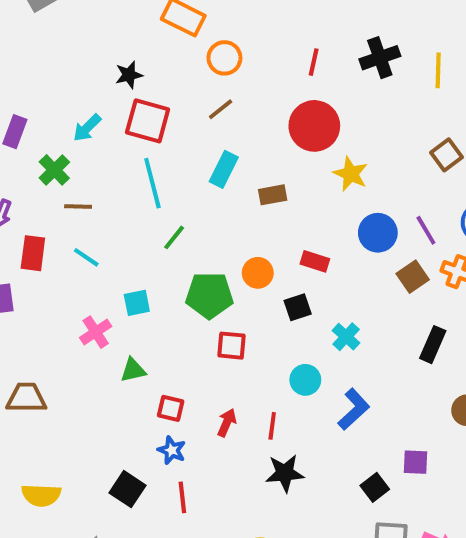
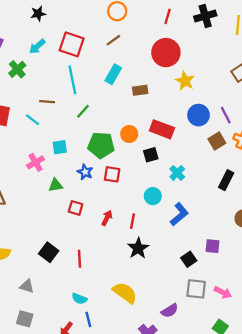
black star: (129, 75) -> (38, 14), moved
brown line: (78, 207) -> (47, 102), moved
red rectangle: (315, 261) -> (162, 129), size x1.5
blue star: (172, 450) -> (85, 172), moved
black star: (285, 473) -> (138, 248), turned -30

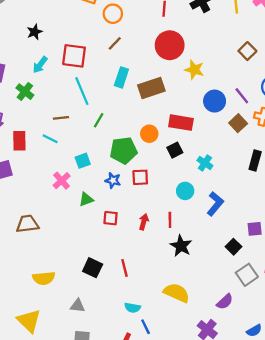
brown rectangle: (140, 90) -> (151, 88), size x1.6
gray square: (196, 289) -> (247, 275), turned -30

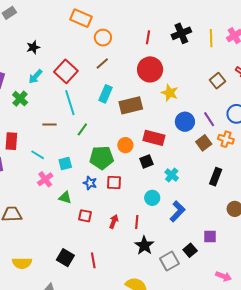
red square: (74, 56) -> (66, 71), turned 30
cyan line: (50, 139) -> (38, 155), moved
green triangle: (86, 199) -> (65, 198), turned 32
gray square: (247, 275) -> (169, 261), moved

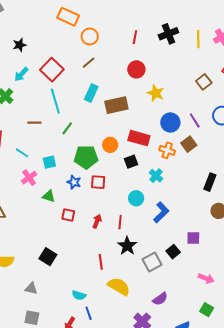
red circle: (150, 69) -> (136, 69), size x0.7
orange cross: (226, 139) -> (167, 150), moved
black rectangle: (216, 177) -> (210, 182), moved
red line: (93, 260) -> (101, 262), moved

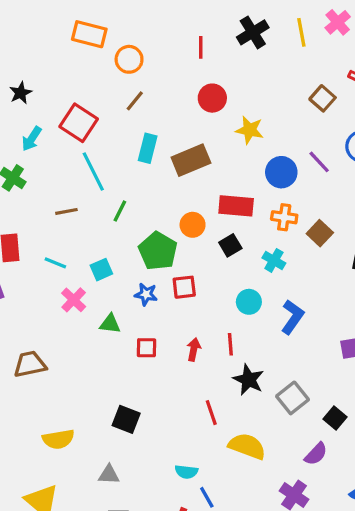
brown square: (189, 144) -> (320, 233), moved
green pentagon: (86, 157) -> (158, 251), turned -30
black square: (173, 252) -> (335, 418), moved

